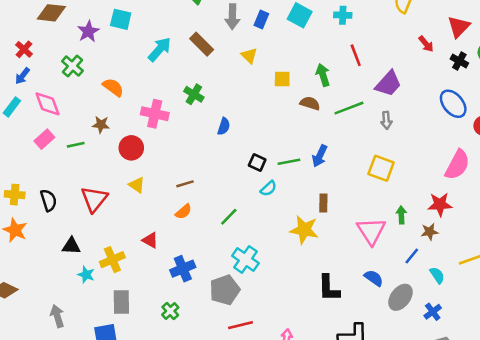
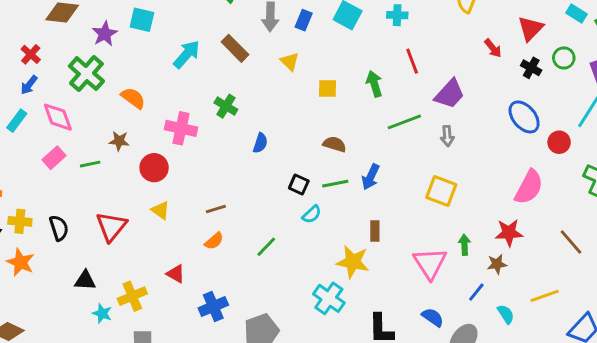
green cross: (72, 66) -> (86, 74), size x1.4
brown semicircle: (310, 103) -> (335, 144), moved
cyan cross: (245, 259) -> (329, 298), moved

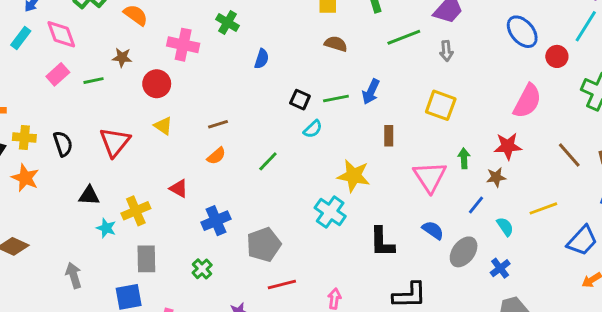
brown semicircle: (335, 144) -> (336, 44), moved
brown rectangle: (375, 231) -> (389, 136), moved

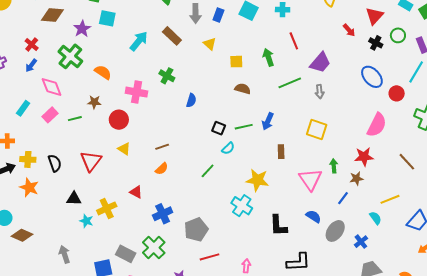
cyan rectangle: (21, 38) -> (23, 108), moved
green line: (268, 161) -> (208, 171), moved
cyan semicircle: (505, 227) -> (376, 218), moved
gray rectangle: (146, 259) -> (126, 254), moved, turned -60
green cross: (202, 269) -> (154, 248), size x1.6

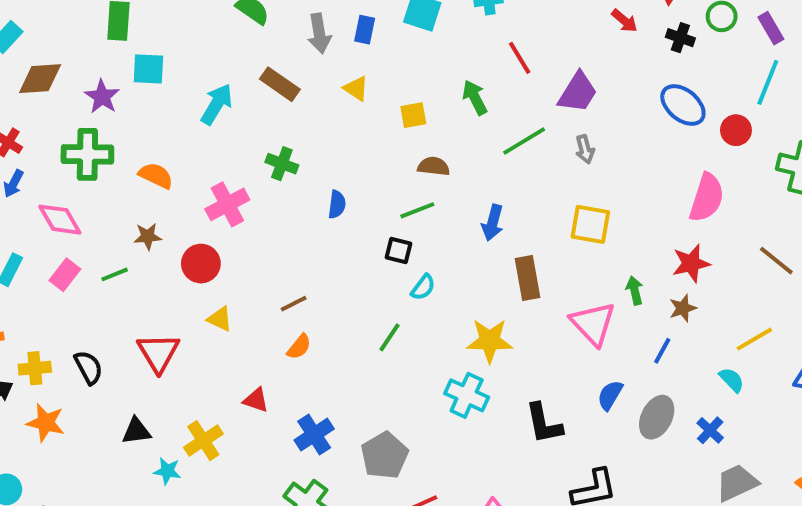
green cross: (70, 56) -> (87, 154), turned -30
pink cross: (137, 92) -> (227, 204), turned -30
green line: (244, 127) -> (417, 210), moved
brown rectangle: (281, 152) -> (528, 278), size x1.5
blue semicircle: (314, 216) -> (610, 395), turned -84

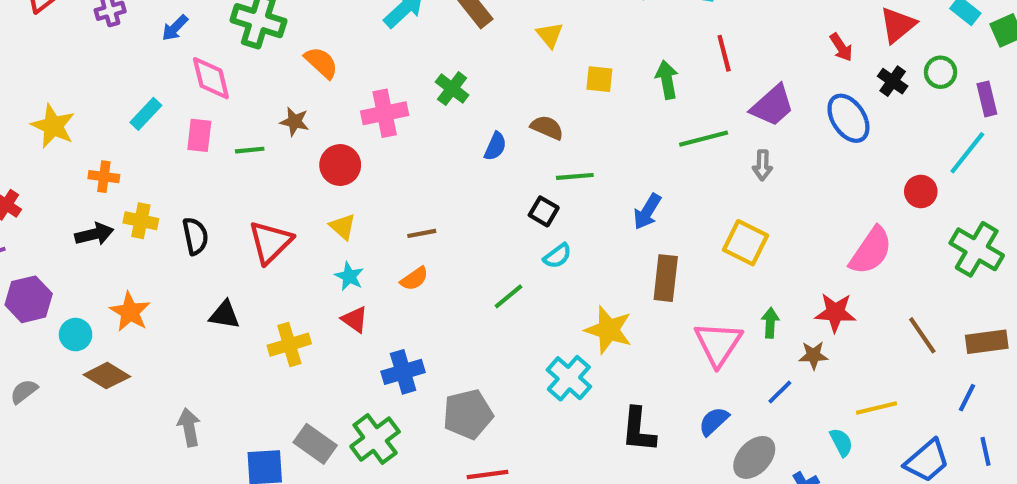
blue ellipse: (683, 105) -> (848, 118), moved
brown semicircle: (434, 166) -> (547, 127), moved
pink rectangle: (65, 275) -> (199, 135), turned -48
orange star: (46, 423) -> (130, 312), moved
cyan star: (167, 471) -> (349, 276), moved

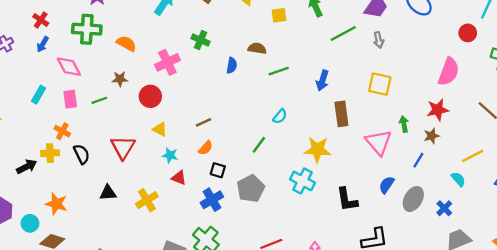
orange cross: (104, 177) -> (62, 131), moved, turned 35
black square: (544, 211) -> (218, 170), moved
gray pentagon: (468, 414) -> (251, 189), moved

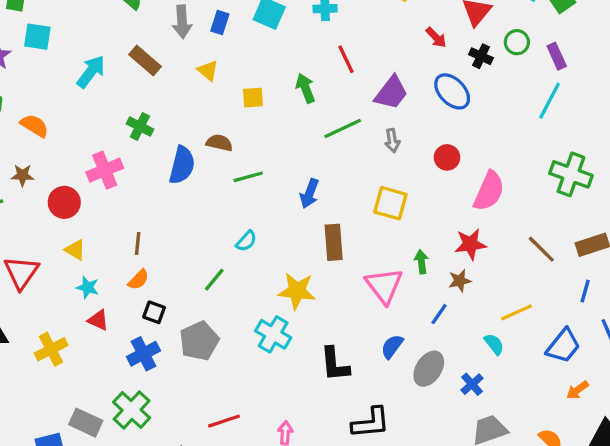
red circle: (468, 33) -> (447, 157), moved
pink cross: (167, 62) -> (105, 170), moved
blue semicircle: (232, 65) -> (182, 165), size x1.6
brown line: (204, 122) -> (138, 244), turned -63

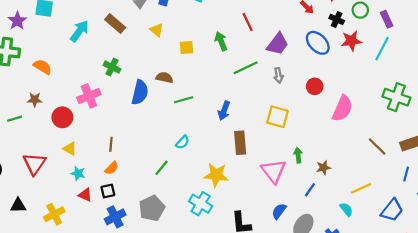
red star: (470, 244) -> (351, 41), moved
black square: (154, 312) -> (108, 191), moved, turned -32

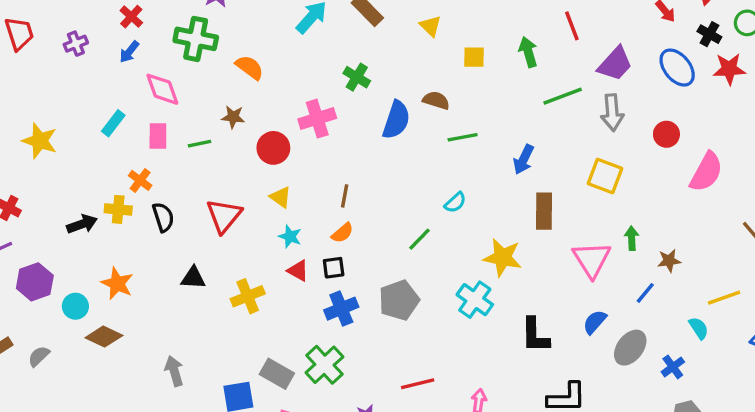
gray arrow: (278, 75) -> (612, 112), size x1.5

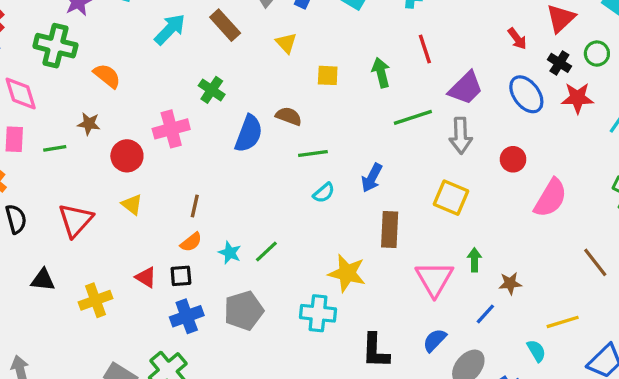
cyan semicircle: (455, 203) -> (324, 193), moved
cyan star: (290, 236) -> (230, 253), moved
cyan cross: (475, 300) -> (318, 313), turned -32

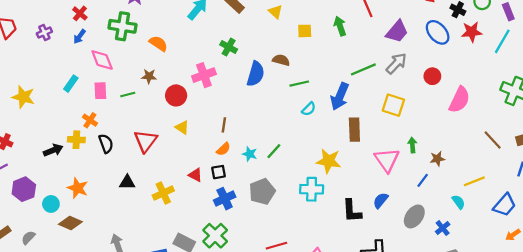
green line: (413, 117) -> (363, 69), moved
gray arrow: (461, 136) -> (396, 63), turned -130
blue arrow: (372, 178) -> (340, 96), size x1.4
blue semicircle: (435, 340) -> (381, 200), moved

